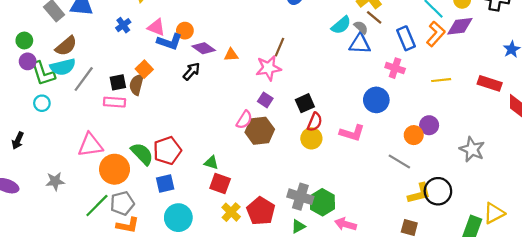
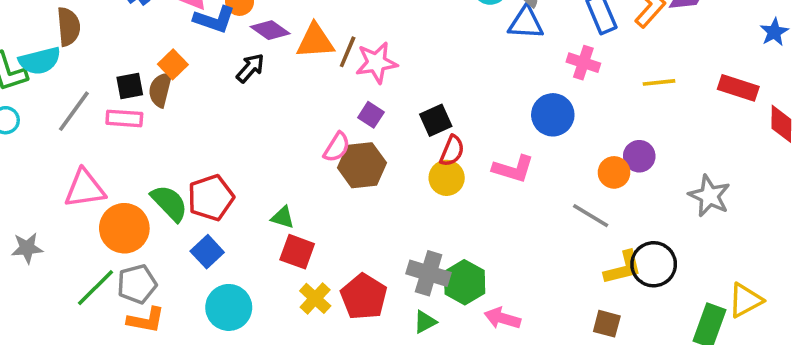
brown semicircle: (66, 46) -> (69, 27), moved, turned -55
brown line: (280, 47) -> (348, 52), moved
orange triangle: (231, 55) -> (315, 41), size x1.6
gray line: (84, 79) -> (74, 111), moved
blue square: (165, 184) -> (207, 252), turned -30

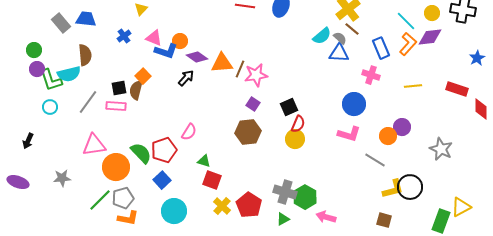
pink semicircle: (337, 147) -> (189, 132), moved
pink L-shape: (513, 169) -> (349, 134), moved

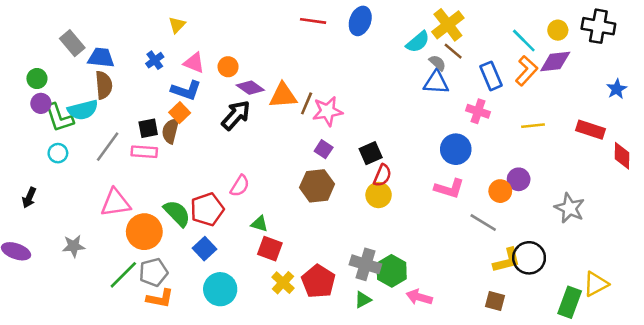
blue trapezoid: (86, 19) -> (101, 58), moved
cyan semicircle: (322, 36) -> (418, 42), moved
blue L-shape: (166, 51) -> (186, 90), moved
black arrow: (186, 78) -> (236, 115), size x1.4

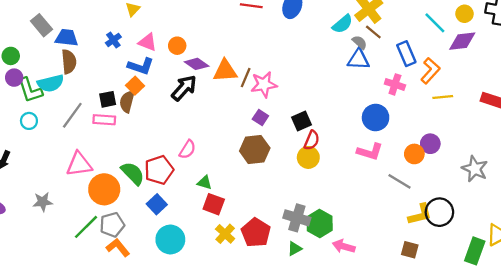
orange L-shape: (526, 71) -> (430, 71), moved
orange L-shape: (160, 298) -> (118, 247), turned -140

